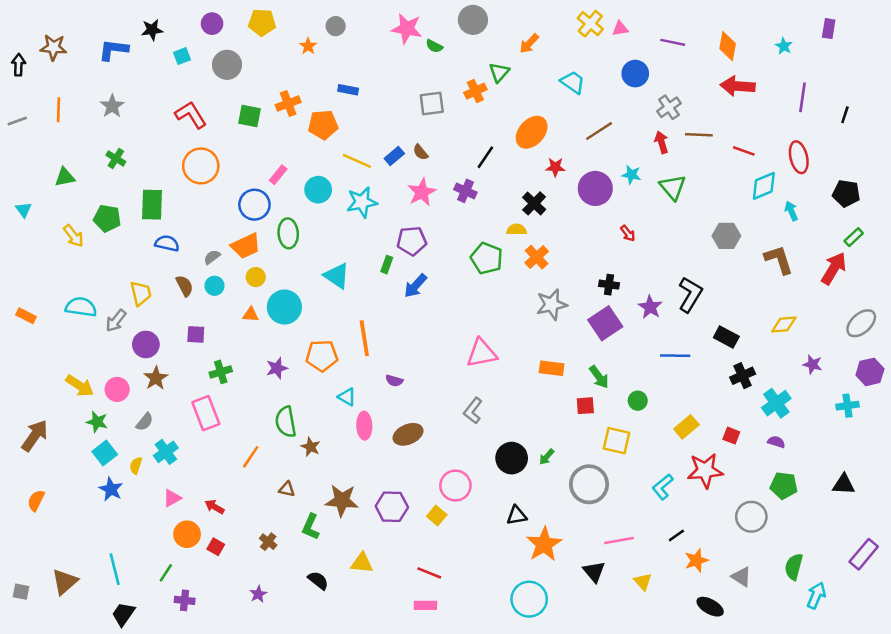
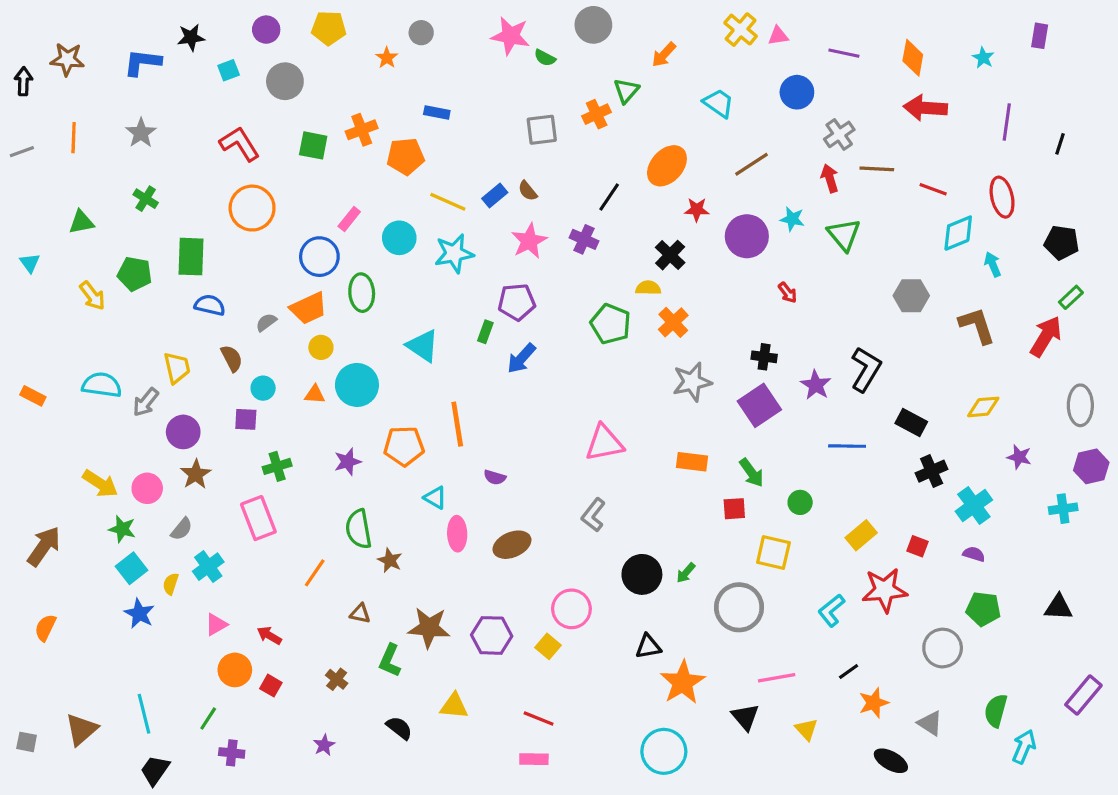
cyan circle: (215, 286) -> (263, 388), moved
gray ellipse: (861, 323) -> (1080, 405), turned -48

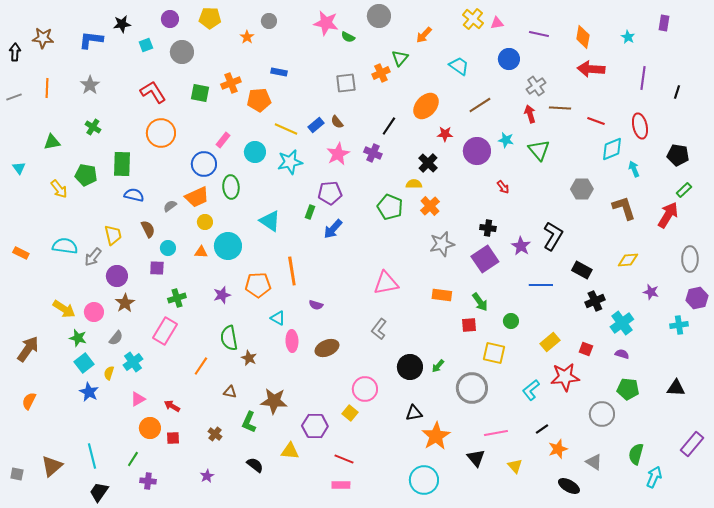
pink rectangle: (258, 518) -> (165, 331), turned 52
purple hexagon: (492, 635) -> (315, 426), moved
red square: (271, 686) -> (173, 438), turned -32

